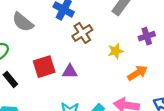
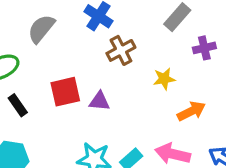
gray semicircle: (23, 22) -> (41, 29), turned 85
purple cross: (147, 36) -> (204, 48), moved

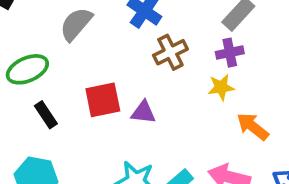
purple cross: (204, 48) -> (230, 53), moved
orange arrow: (191, 111) -> (253, 127), turned -116

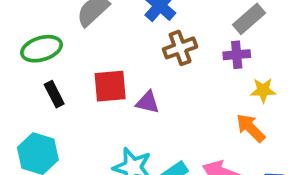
yellow star: (221, 87) -> (263, 90), moved

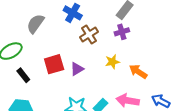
yellow star: (263, 90) -> (112, 62), moved
purple triangle: (148, 102) -> (77, 69), turned -32

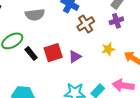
gray semicircle: (35, 24) -> (35, 15), turned -132
black rectangle: (23, 75) -> (31, 54), moved

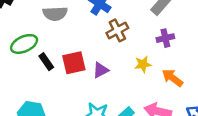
purple cross: (116, 21) -> (165, 38), moved

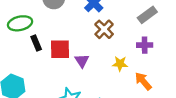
brown cross: (117, 30) -> (104, 29), turned -30
purple triangle: (101, 70) -> (82, 61), turned -48

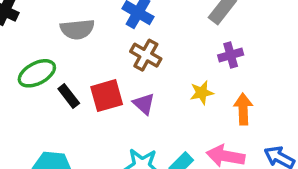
brown cross: (104, 29) -> (146, 55), moved
orange arrow: (143, 81) -> (243, 109), turned 54

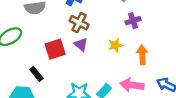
black rectangle: (69, 96) -> (36, 74), moved
purple triangle: (144, 104) -> (81, 44), moved

